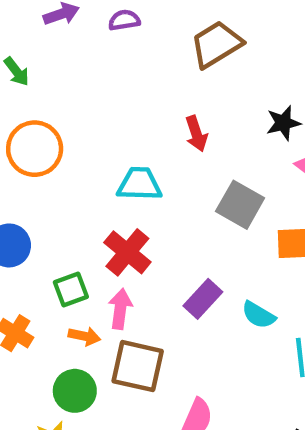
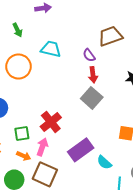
purple semicircle: (124, 20) -> (89, 55), moved, turned -128
cyan trapezoid: (140, 184) -> (51, 49), moved
gray square: (240, 205) -> (92, 98), moved
purple rectangle: (203, 299) -> (81, 150), size x1.4

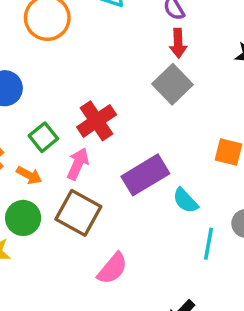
green square: (22, 134) -> (43, 137), turned -35
orange arrow: (24, 156) -> (29, 175), moved

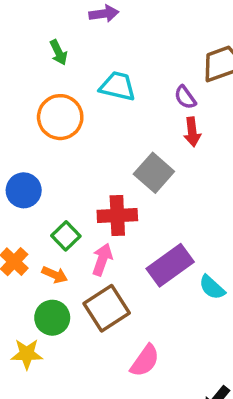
gray square: (172, 84) -> (154, 173), moved
red cross: (97, 121) -> (117, 216), turned 36
brown square: (78, 213) -> (107, 308), turned 33

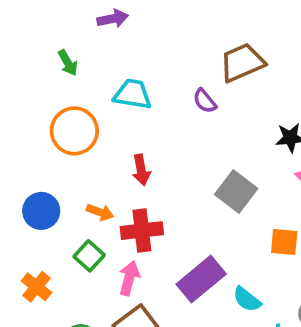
red arrow: (192, 132) -> (141, 170), moved
gray square: (154, 173) -> (236, 191), moved
orange arrow: (55, 275) -> (100, 212), moved

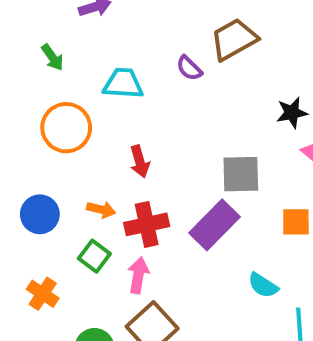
purple semicircle: (205, 101) -> (189, 68), moved
gray square: (236, 191) -> (241, 174), turned -33
purple rectangle: (201, 279) -> (215, 225), moved

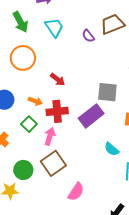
green arrow: (52, 57) -> (20, 22), size x1.5
cyan trapezoid: (123, 83) -> (54, 27), moved, turned 45
red arrow: (140, 161) -> (58, 79), turned -42

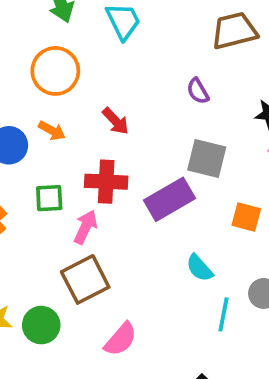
purple semicircle: (88, 36) -> (198, 91), moved
orange arrow: (35, 101) -> (52, 131), moved
green square: (29, 124) -> (49, 198), turned 35
green circle: (23, 170) -> (41, 325), moved

